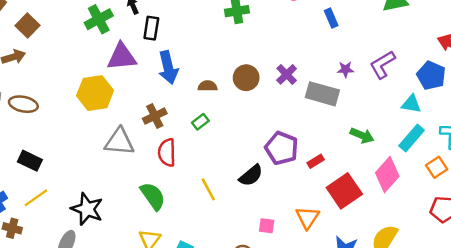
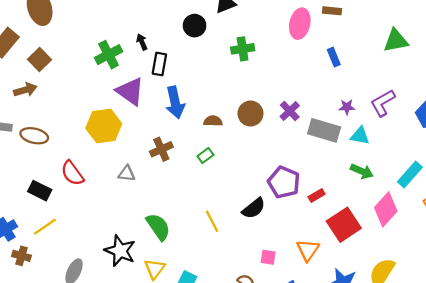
purple triangle: (122, 57) -> (130, 91), turned 40
cyan triangle: (411, 104) -> (360, 136), moved
gray triangle: (119, 142) -> (127, 174), size x0.6
red semicircle: (167, 153) -> (72, 173), moved, turned -36
black star: (87, 209) -> (120, 251), moved

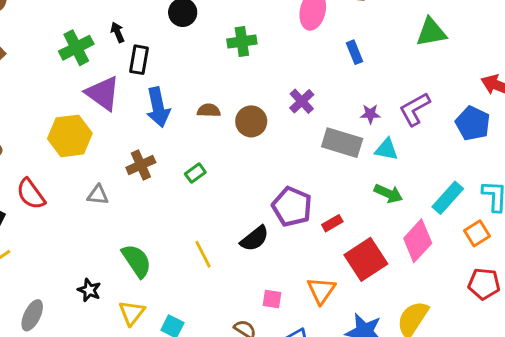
purple cross: (290, 111) -> (302, 101), moved
brown semicircle: (213, 121) -> (209, 110), moved
black star: (120, 251) -> (89, 290), size x0.6

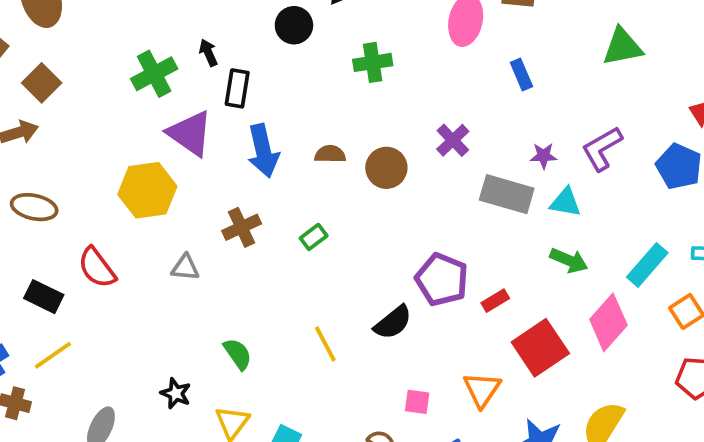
green semicircle: (137, 261) -> (238, 354), size x0.7

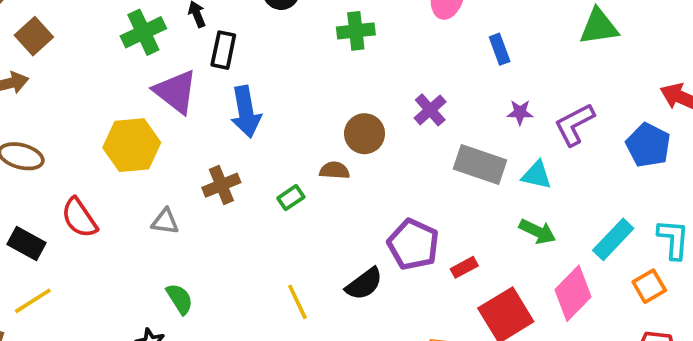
brown semicircle: (330, 154) -> (334, 170), moved
purple star: (544, 156) -> (520, 112), moved
green semicircle: (238, 354) -> (180, 299), moved

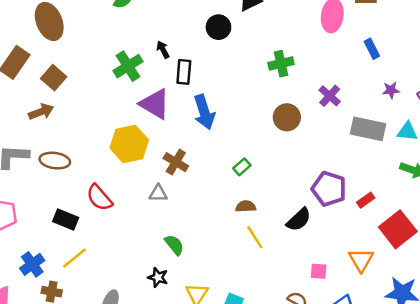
green cross: (356, 31) -> (281, 64), moved
brown semicircle: (334, 170) -> (246, 206), moved
brown cross: (221, 185) -> (176, 162), moved, turned -30

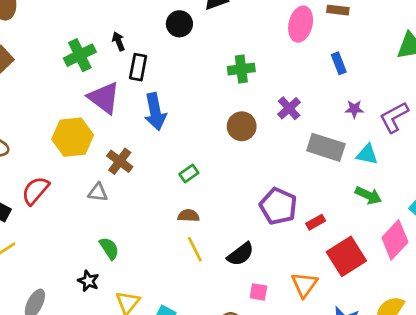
red semicircle: (99, 198) -> (35, 191), turned 76
black semicircle: (299, 220) -> (240, 254), moved

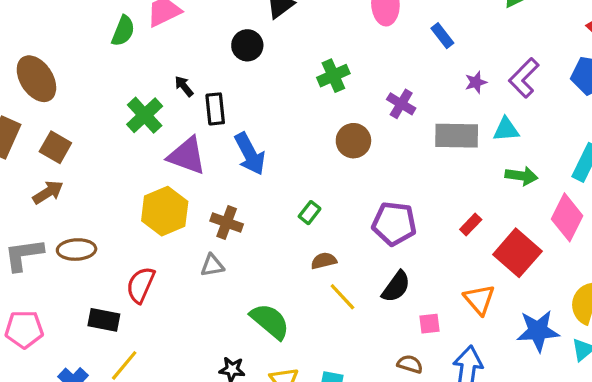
purple pentagon: (278, 206) -> (394, 224), moved
green semicircle: (109, 248) -> (270, 321), moved, size x1.5

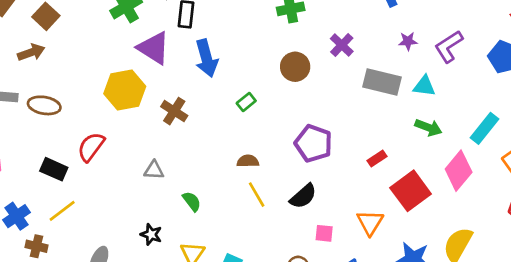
green rectangle: (310, 213) -> (246, 102), moved
gray triangle: (212, 265) -> (154, 170), moved
green semicircle: (270, 321) -> (192, 201), size x0.6

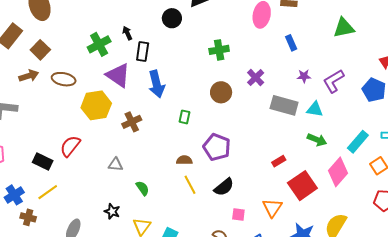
green rectangle: (246, 102) -> (184, 117), turned -40
brown ellipse: (44, 105) -> (64, 79), moved
brown cross: (174, 111) -> (132, 122), turned 30
purple pentagon: (313, 143) -> (217, 147), moved

